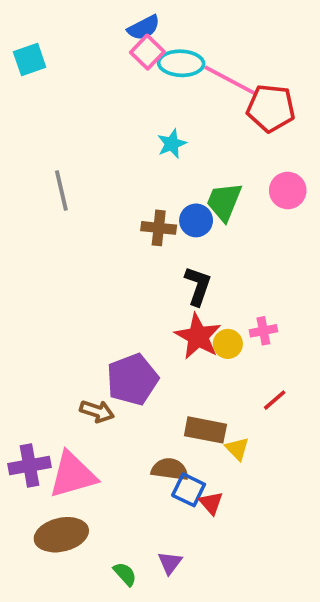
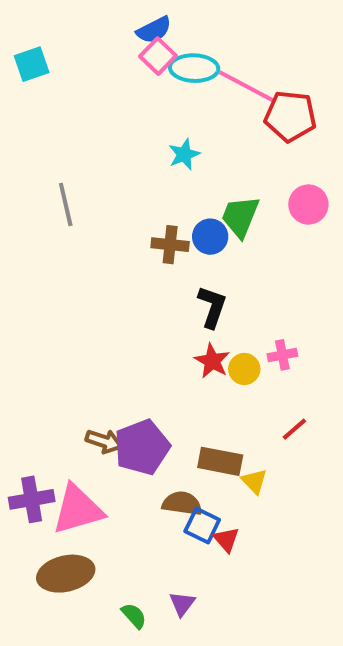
red star: (198, 336) -> (212, 361), size x0.7
purple pentagon: (132, 379) -> (142, 447), moved

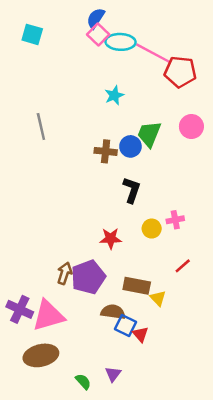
blue semicircle: (154, 30) -> (96, 18), turned 150
cyan square: (32, 64) -> (32, 34), moved, turned 35
red star: (212, 361) -> (111, 238), moved, turned -30
brown arrow: (104, 441) -> (65, 273), turned -90
purple cross: (32, 499) -> (20, 309), turned 35

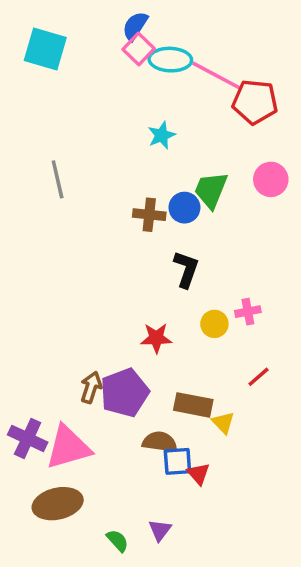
cyan square: (32, 34) -> (45, 49), size x1.4
blue square: (125, 326) -> (177, 461), turned -30

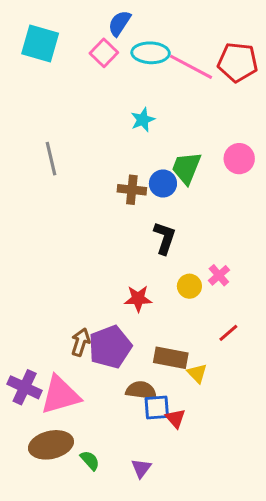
pink square: (139, 49) -> (104, 53), moved
red pentagon: (255, 102) -> (238, 62), moved
pink cross: (248, 312) -> (219, 275), turned -30
green semicircle: (117, 541) -> (90, 460), moved

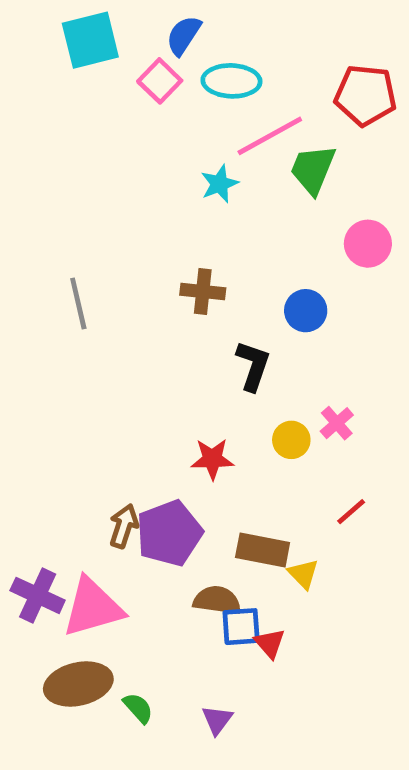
cyan square: (40, 43) -> (90, 40), moved, turned -30
pink line: (191, 67) -> (270, 136), moved, turned -57
gray line: (51, 159) -> (78, 303), moved
green trapezoid: (186, 168) -> (313, 169), moved
blue circle: (163, 184) -> (306, 311), moved

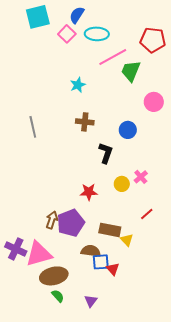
cyan star: (220, 184) -> (78, 85), moved
brown ellipse: (78, 684) -> (54, 276), moved

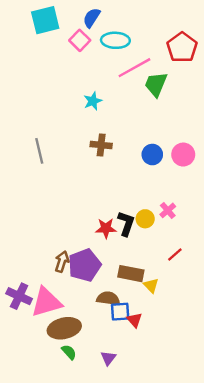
red pentagon: (153, 40) -> (182, 47), turned 30
pink circle: (154, 102) -> (183, 155), moved
black L-shape: (106, 153) -> (126, 224), moved

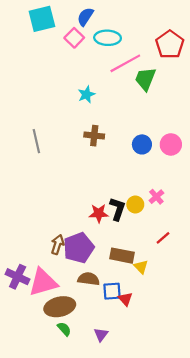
brown semicircle: (108, 298) -> (89, 279), moved

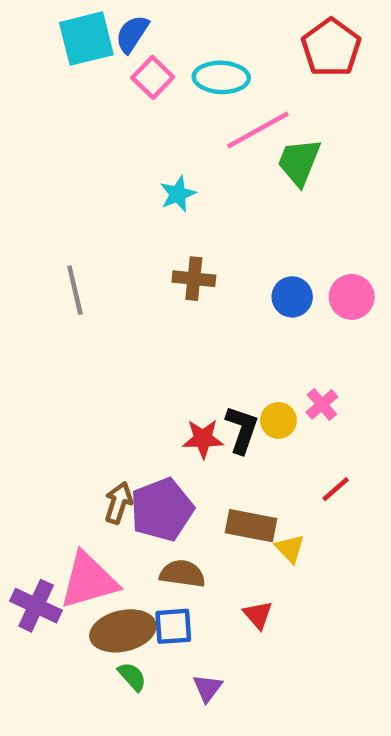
blue semicircle: (85, 17) -> (132, 34), moved
red pentagon: (170, 44) -> (331, 48), moved
purple cross: (18, 277) -> (36, 606), moved
blue square: (112, 291) -> (173, 626), moved

